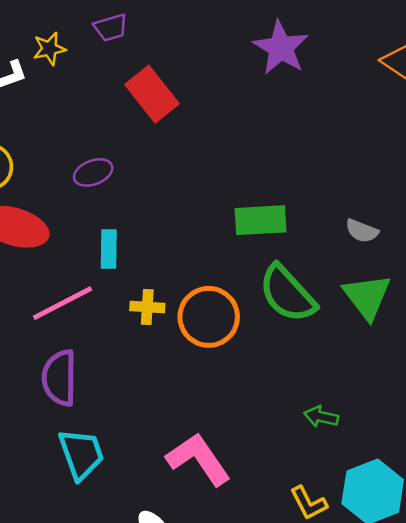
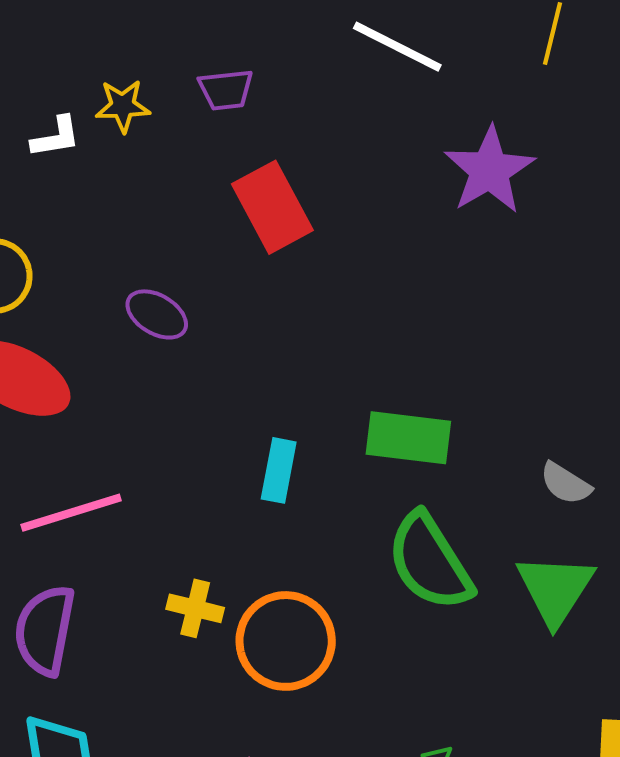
purple ellipse: (93, 172) -> (157, 314), turned 42
cyan rectangle: (109, 249) -> (279, 470), moved
yellow cross: (147, 307) -> (195, 608), moved
orange circle: (209, 317) -> (286, 641), moved

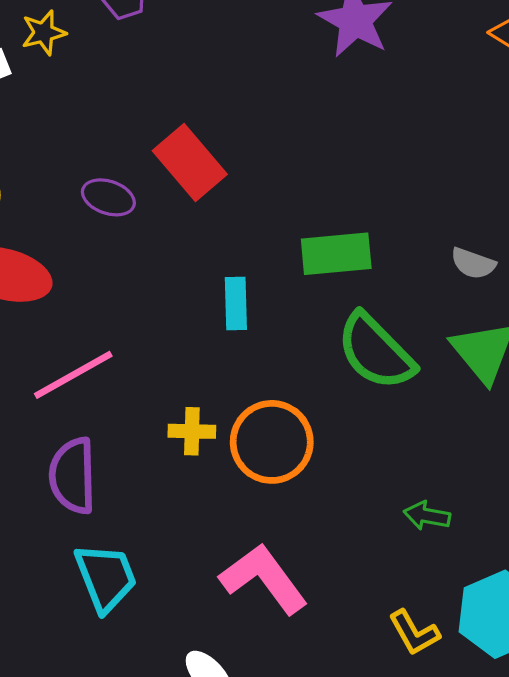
red rectangle: (272, 207) -> (190, 163), moved

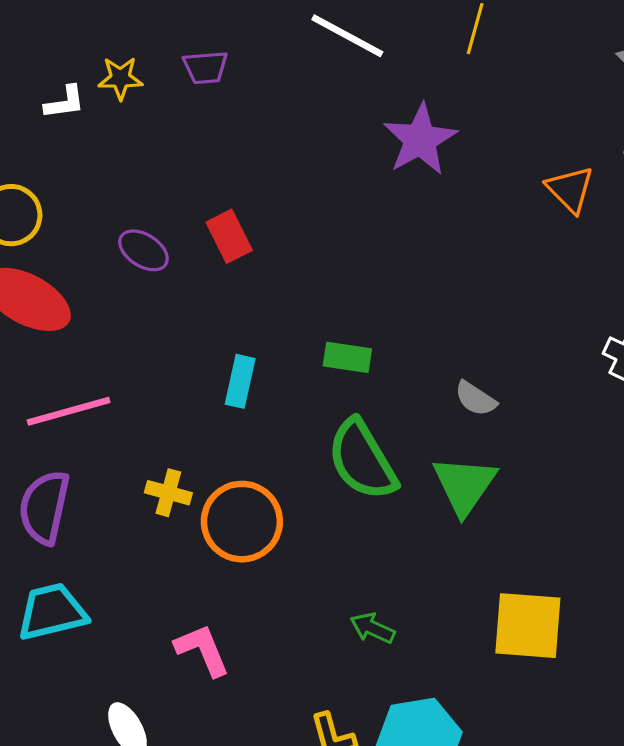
red rectangle: (190, 163) -> (229, 236), size x0.7
green rectangle: (336, 254) -> (347, 357), size x0.7
cyan trapezoid: (106, 577) -> (52, 612), turned -96
pink L-shape: (264, 579) -> (202, 650), size x0.7

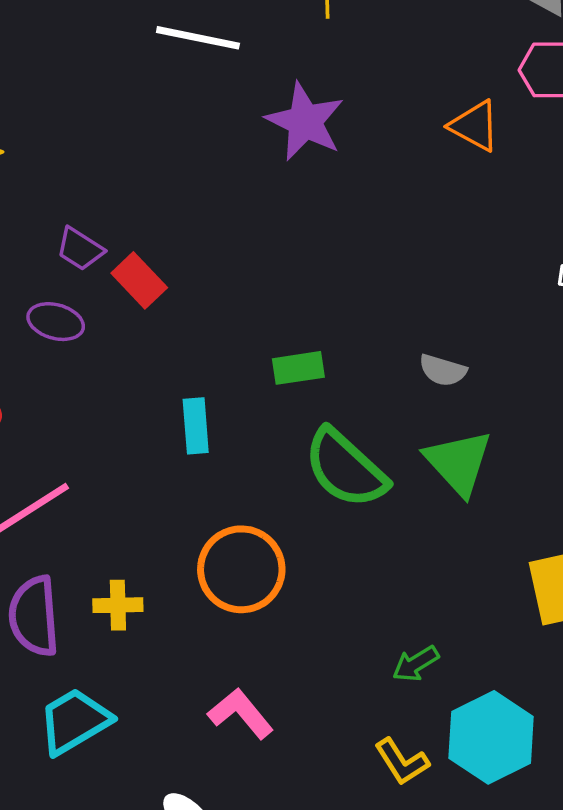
purple trapezoid: (205, 67) -> (80, 249), moved, turned 54
yellow cross: (168, 493) -> (118, 605), moved
green arrow: (373, 628) -> (416, 664), moved, turned -39

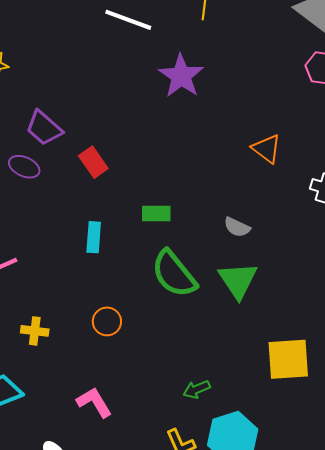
orange triangle: (475, 126) -> (267, 149), moved
purple trapezoid: (80, 249) -> (44, 128), size x1.4
red rectangle: (139, 280) -> (93, 162), moved
orange circle: (241, 569) -> (107, 321), size x0.6

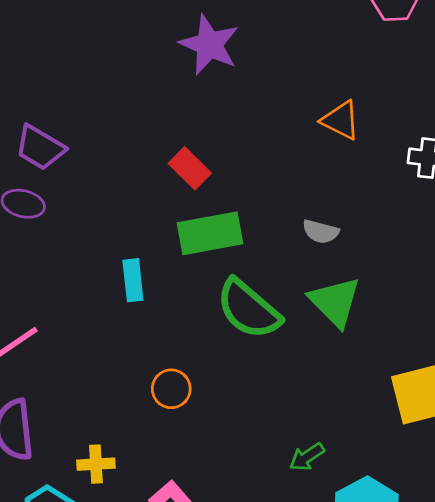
red rectangle: (93, 162) -> (190, 168), moved
green rectangle: (156, 213) -> (210, 233), size x1.6
yellow cross: (35, 331) -> (96, 464), moved

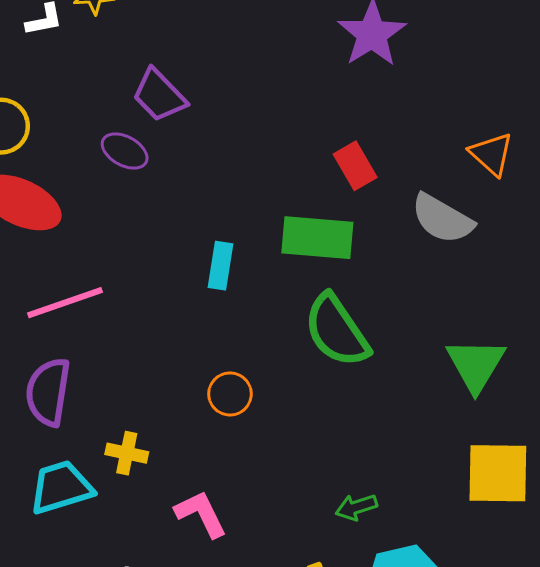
red rectangle: (190, 168) -> (355, 166), moved
gray semicircle: (321, 232) -> (442, 219), moved, size x1.6
green triangle: (335, 302) -> (476, 365), moved

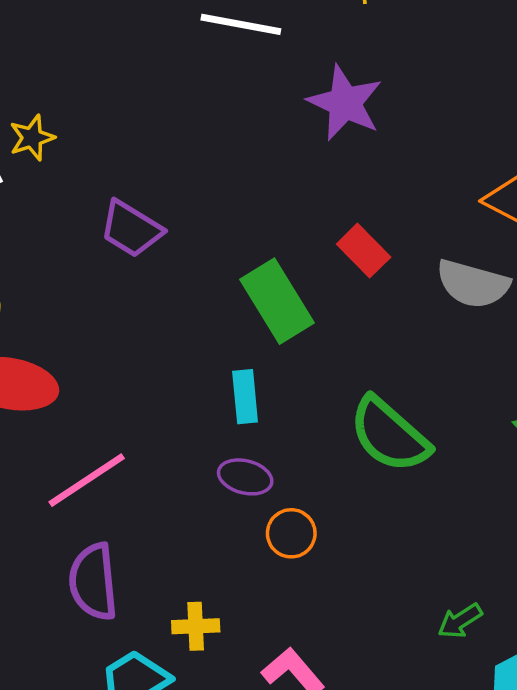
purple ellipse: (125, 151) -> (245, 477), moved
green rectangle: (317, 238) -> (277, 301), moved, turned 68

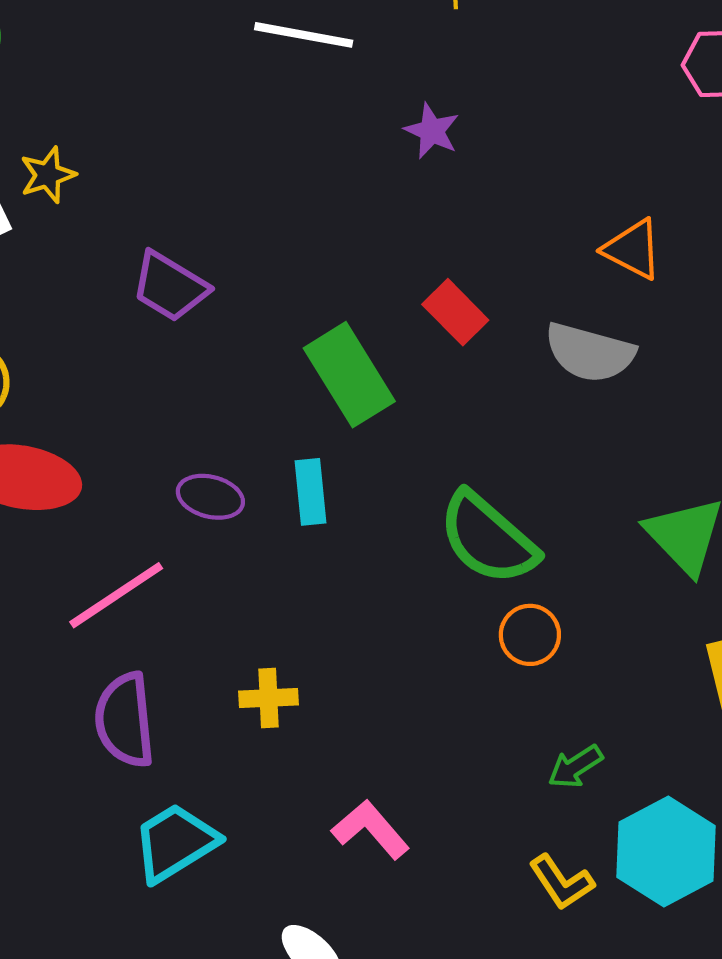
purple star: (345, 103) -> (432, 131), size x0.6
purple ellipse: (245, 477) -> (210, 497), moved
orange circle: (291, 533) -> (530, 635), moved
yellow cross: (196, 626) -> (269, 698), moved

